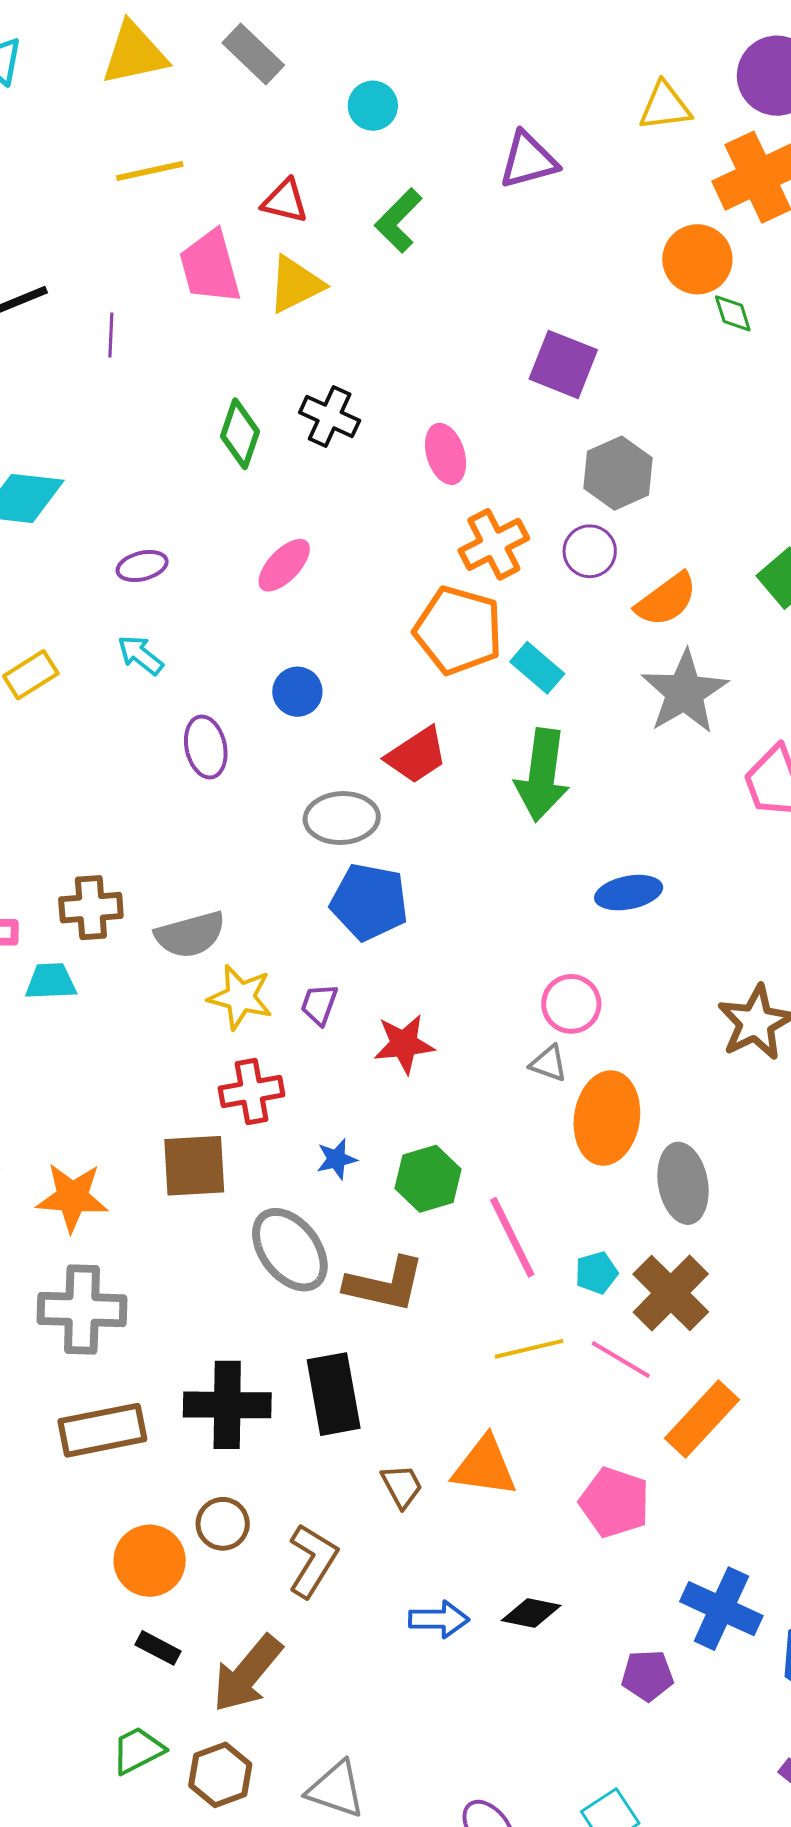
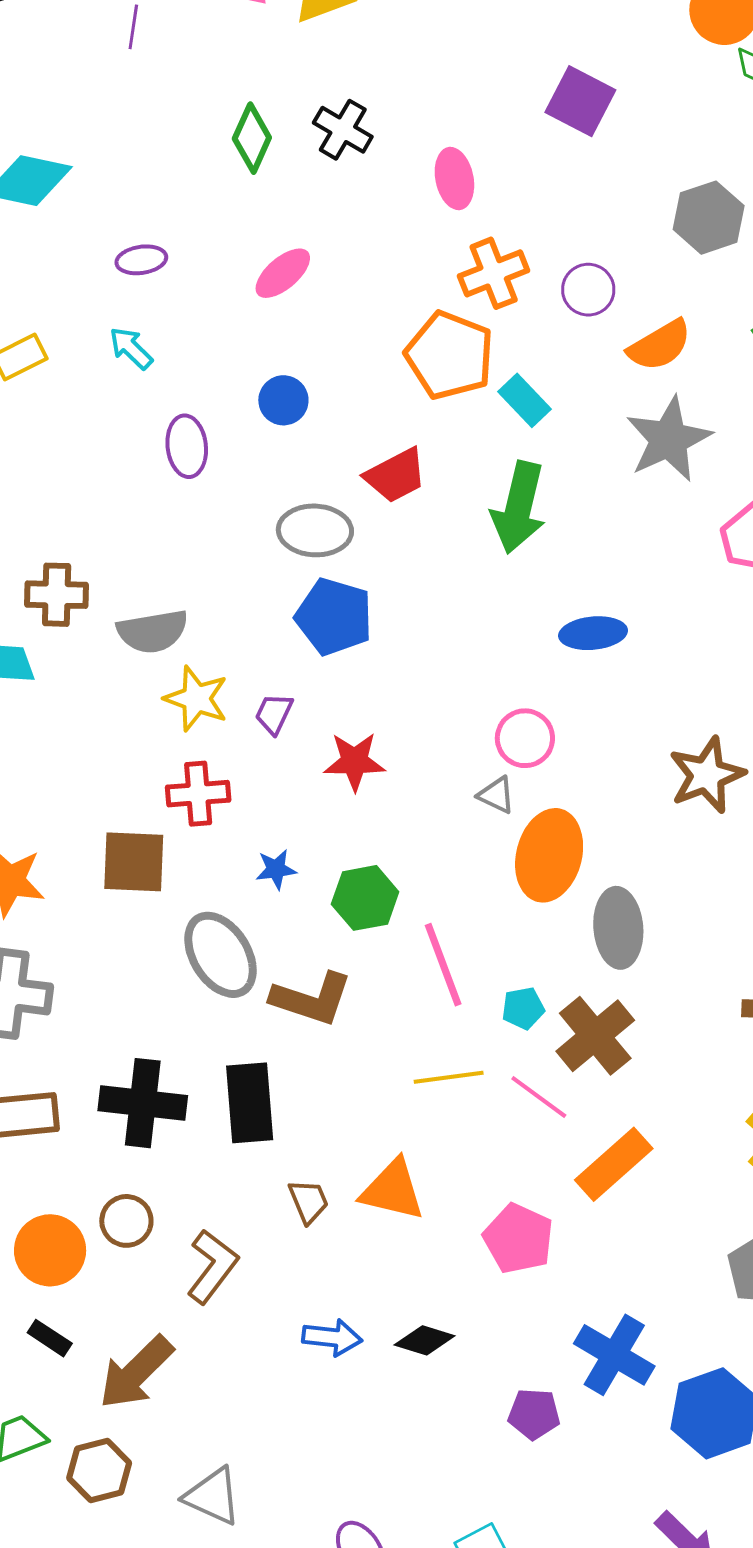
gray hexagon: (618, 473) -> (709, 218), moved

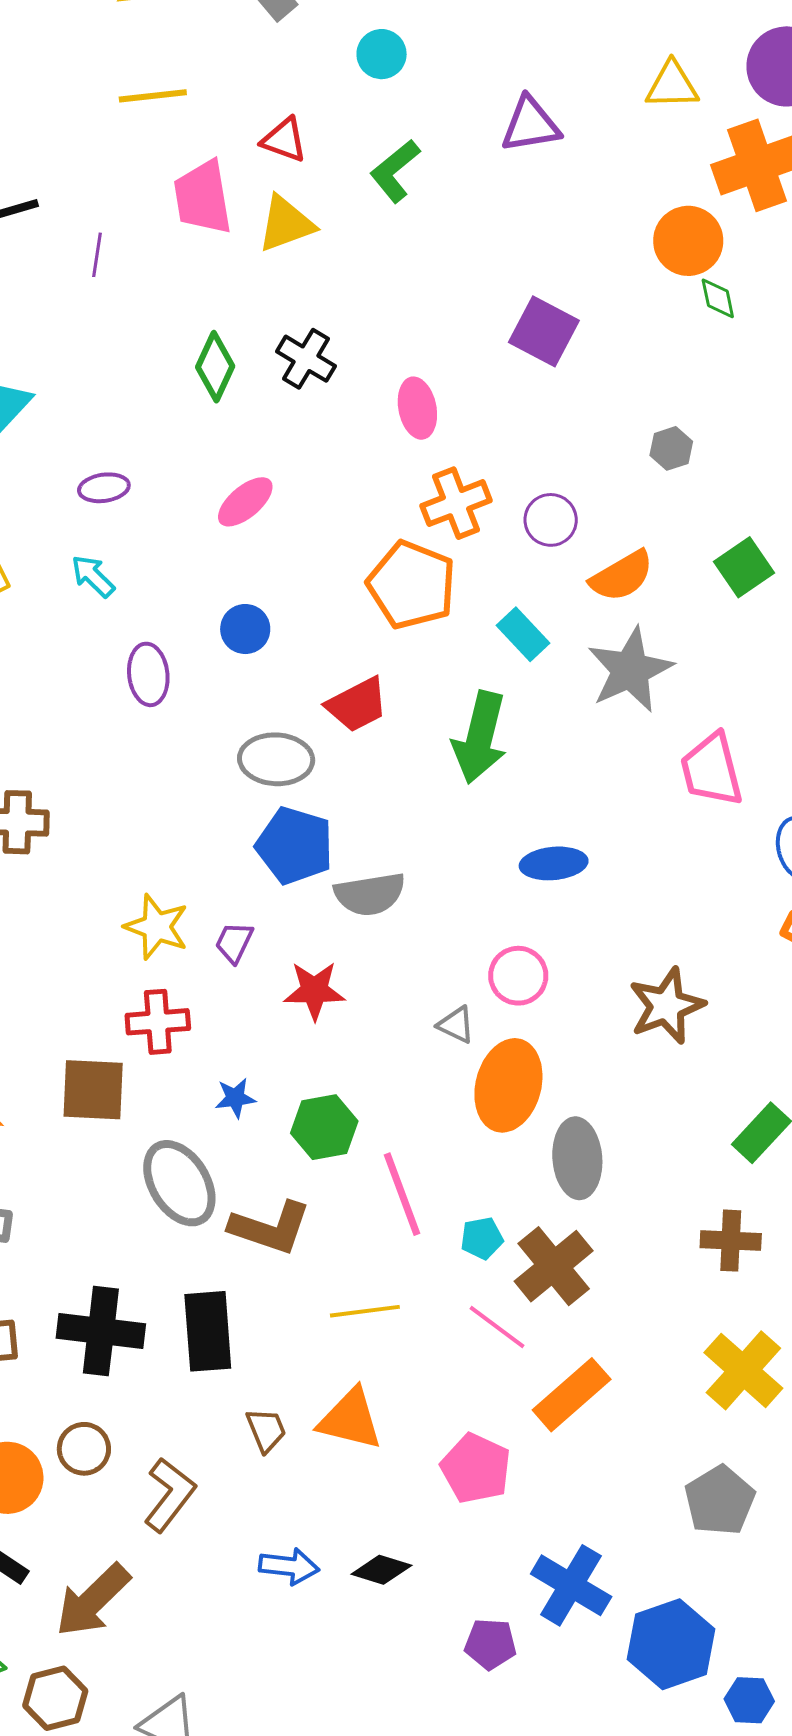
gray hexagon: (709, 218) -> (671, 448), size x0.6
cyan rectangle: (524, 400) -> (523, 634), moved
gray semicircle: (153, 631) -> (370, 894), moved
pink circle: (525, 738) -> (518, 976), moved
yellow line: (449, 1077) -> (365, 1311), moved

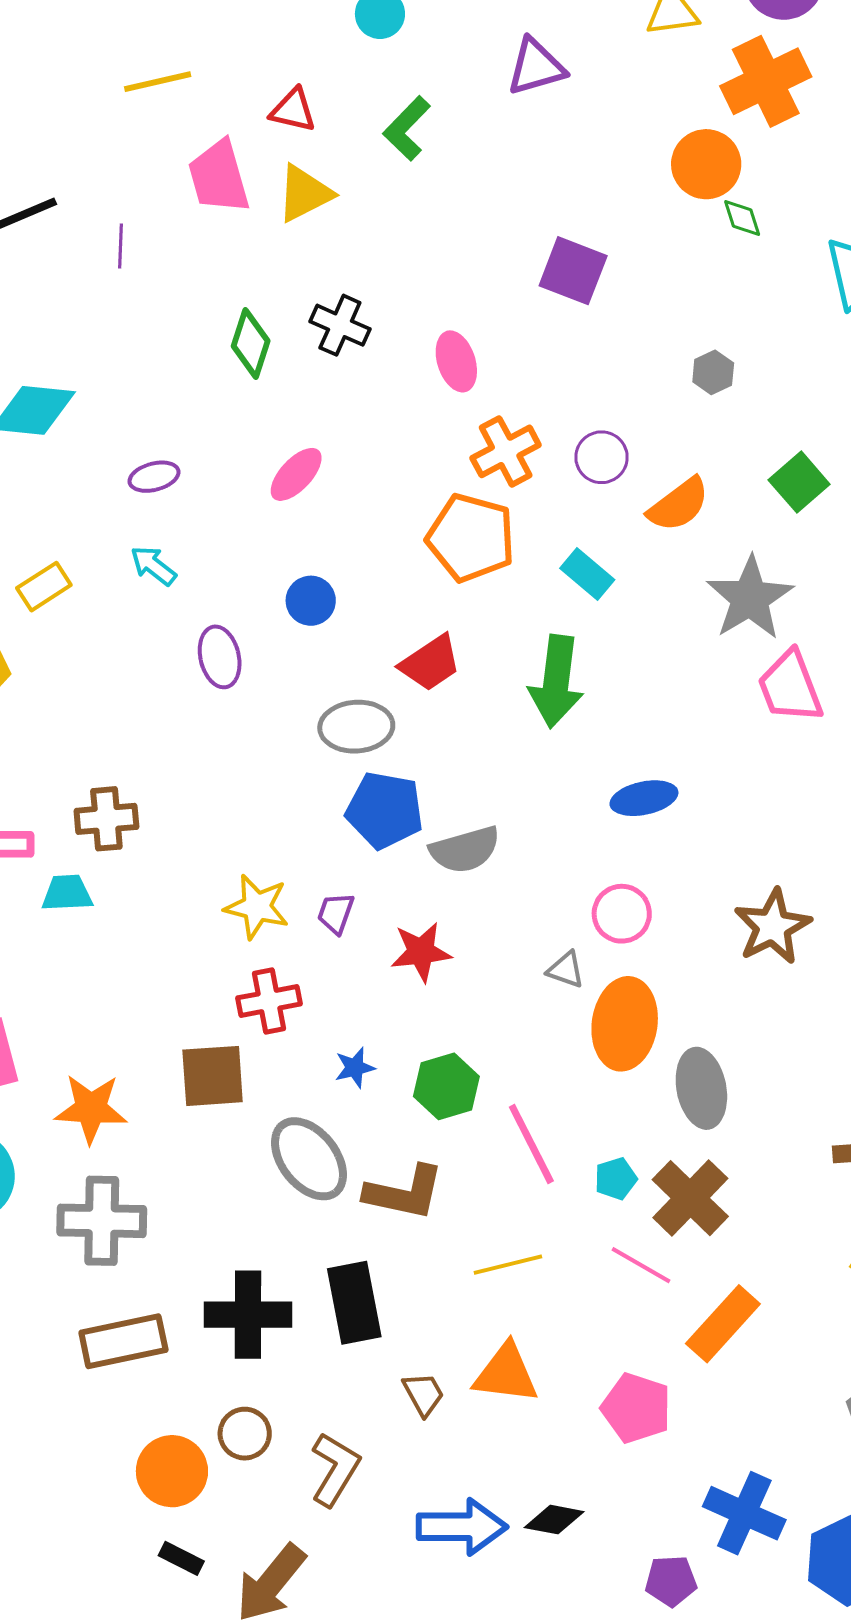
gray star: (630, 670) -> (750, 598), moved
blue arrow: (289, 1566) -> (462, 1527), size x1.5

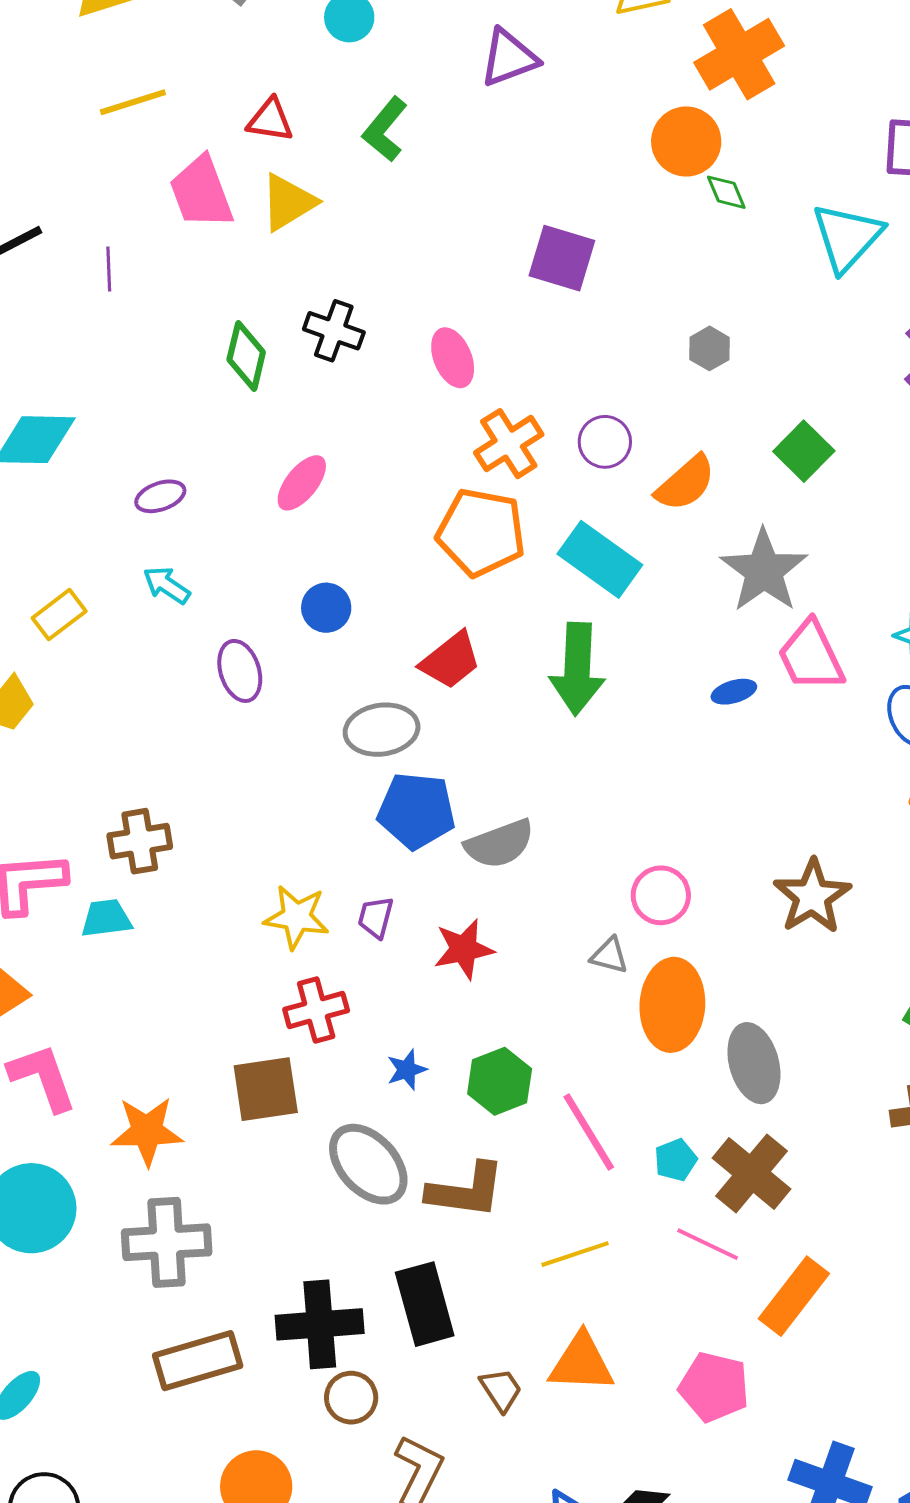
cyan rectangle: (587, 574) -> (600, 559), size x1.5
blue ellipse: (644, 798) -> (734, 692), moved, size x0.7
brown circle: (245, 1434) -> (351, 1398), moved

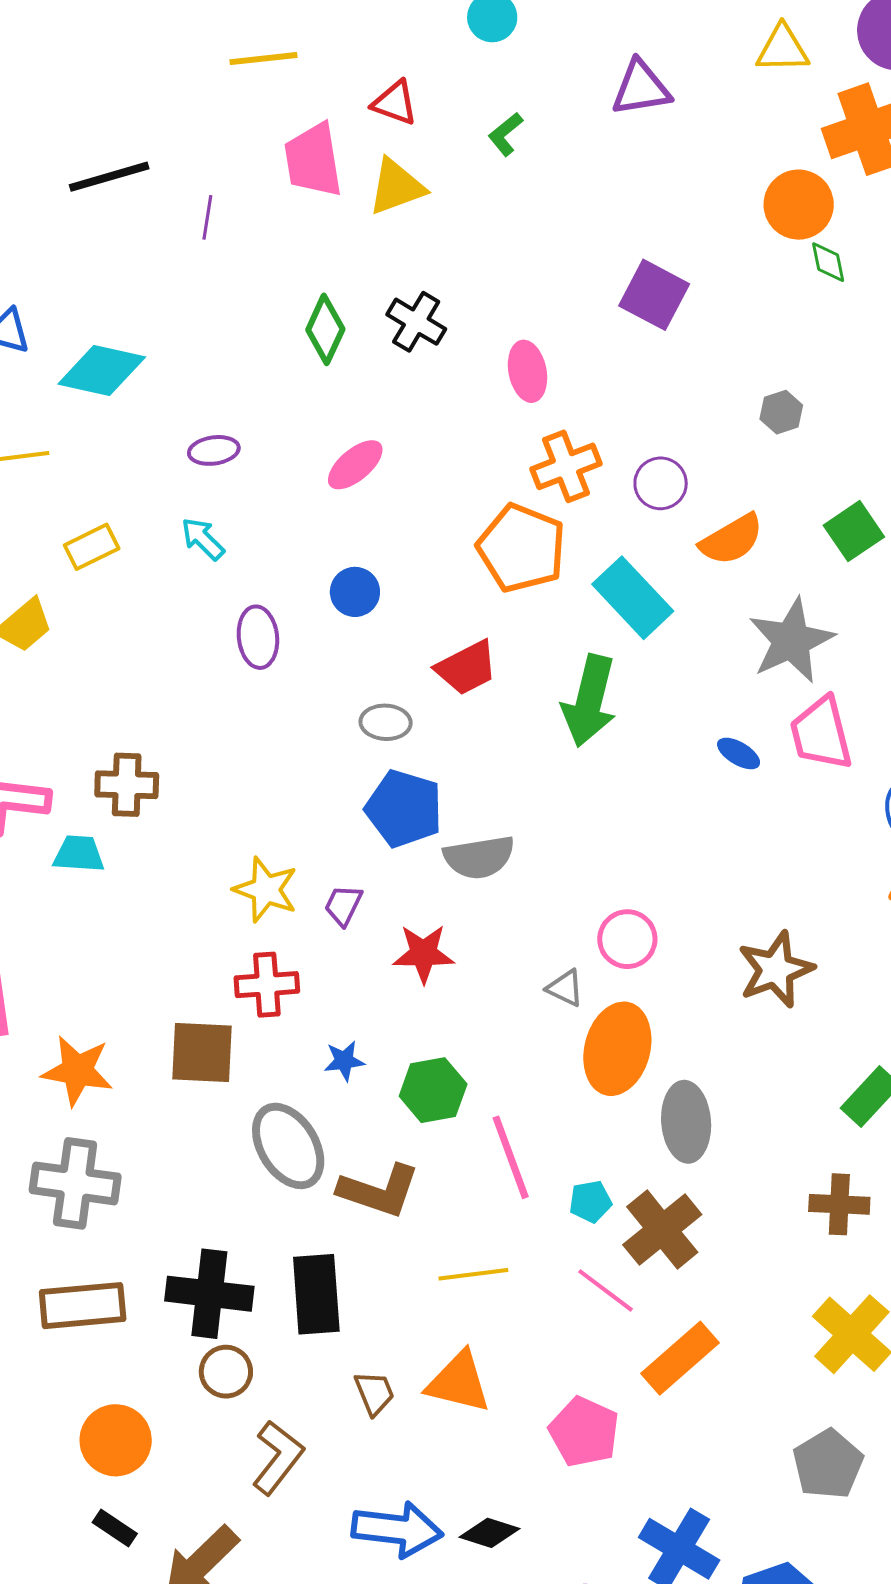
green L-shape: (385, 129) -> (505, 134), size x0.7
blue ellipse: (734, 692) -> (739, 753), turned 36
gray ellipse: (382, 730) -> (386, 722), size x0.7

